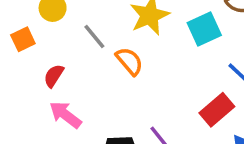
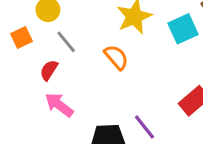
gray line: (94, 36) -> (66, 42), moved

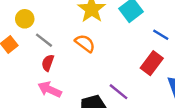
red semicircle: (49, 70) -> (48, 63), moved

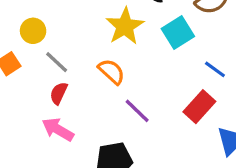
purple line: (118, 92) -> (137, 111), moved

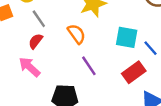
cyan square: (178, 32) -> (127, 37), moved, turned 30

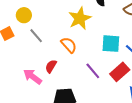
red semicircle: (36, 41) -> (51, 66), moved
purple line: (89, 66) -> (93, 71), moved

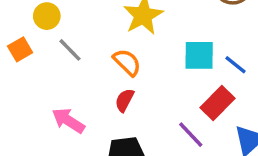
red semicircle: (51, 66) -> (125, 100), moved
purple line: (93, 71) -> (191, 135), moved

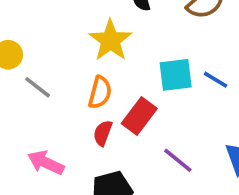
orange semicircle: (127, 62) -> (100, 92), turned 68
red rectangle: (218, 103) -> (139, 116), moved

